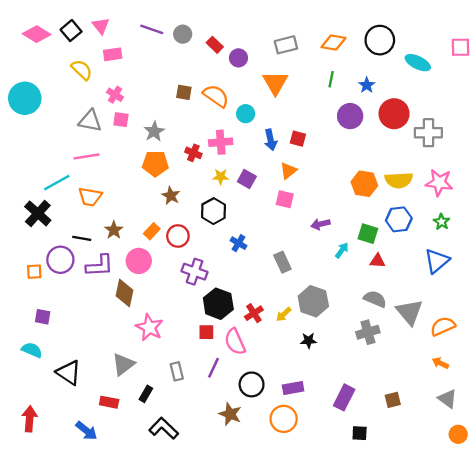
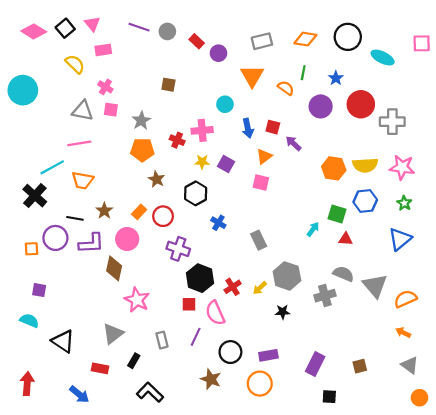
orange semicircle: (216, 96) -> (286, 88), moved, size x0.7
purple arrow: (320, 224) -> (293, 143), moved, turned 56
gray cross: (368, 332) -> (325, 296), moved

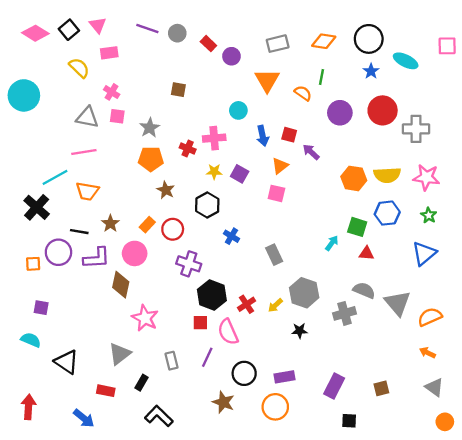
blue star: (336, 78) -> (371, 71), moved

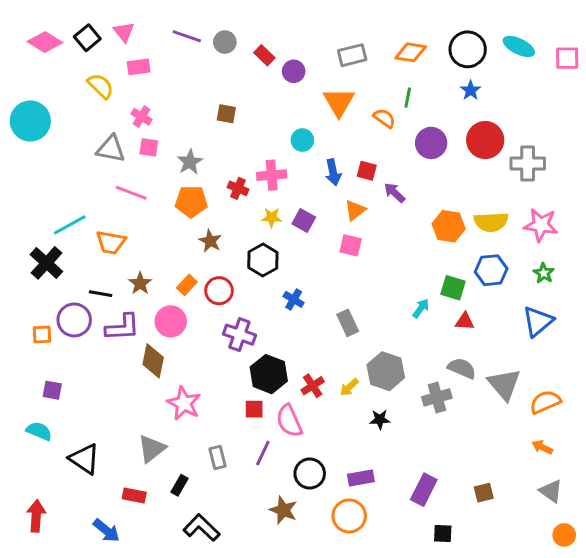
cyan ellipse: (406, 61) -> (519, 46), moved
pink line: (84, 152) -> (131, 193), moved, turned 30

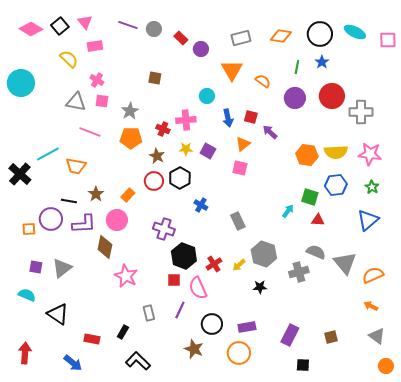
green line: (408, 98) -> (297, 67), moved
brown star: (210, 241) -> (157, 156), moved
black cross: (46, 263) -> (20, 174), moved
red circle: (219, 291) -> (154, 181), moved
gray triangle: (152, 449) -> (62, 268), moved

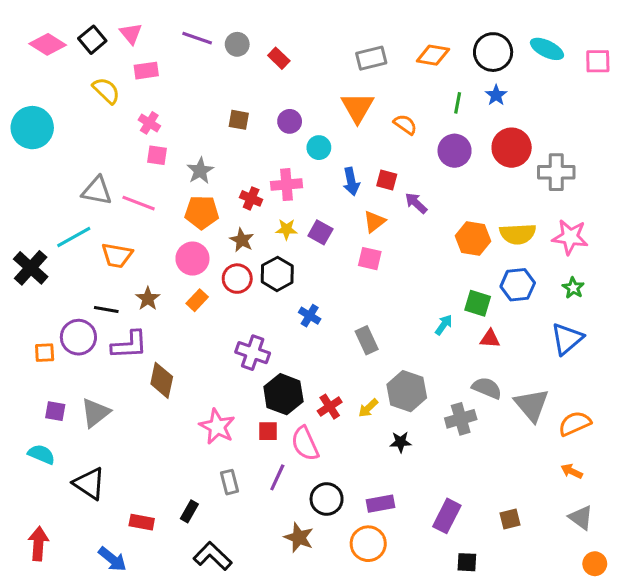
purple circle: (201, 49) -> (290, 121), moved
gray triangle: (76, 102) -> (97, 191), moved
pink circle: (117, 220) -> (192, 259), moved
pink star: (126, 276) -> (217, 427), moved

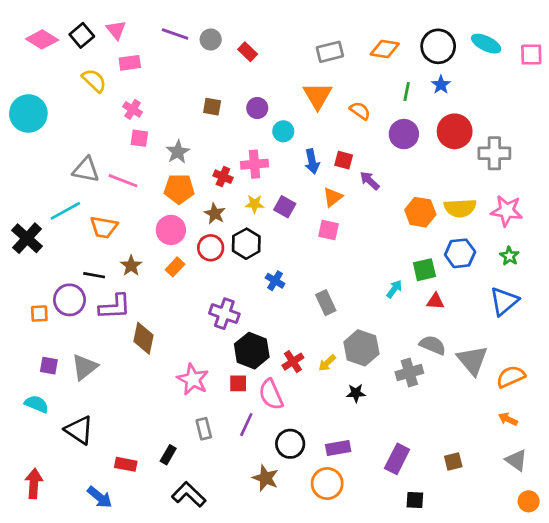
green square: (478, 303) -> (424, 270), turned -30

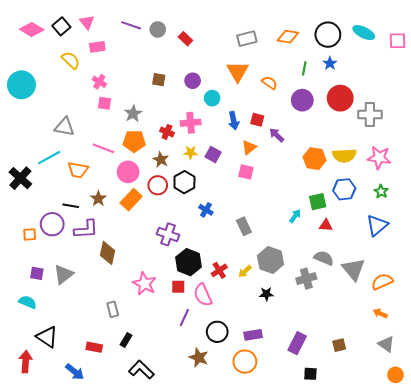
pink line: (123, 181) -> (103, 148), moved
orange rectangle: (175, 267) -> (131, 200), size x1.5
gray rectangle: (204, 429) -> (113, 309), moved
black triangle: (79, 430) -> (47, 337), moved

